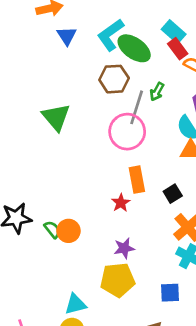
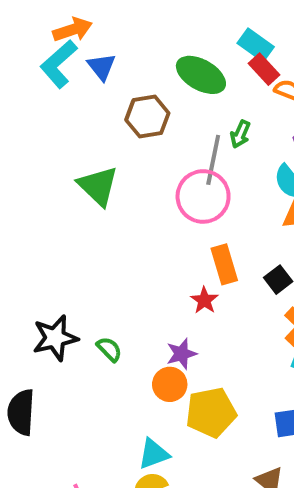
cyan L-shape: (110, 35) -> (59, 64), moved
brown hexagon: (114, 79) -> (147, 117), moved
orange circle: (68, 231) -> (170, 384), moved
purple star: (124, 248) -> (181, 354), moved

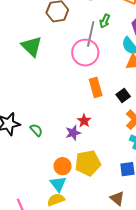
red star: (204, 300) -> (84, 121), moved
orange circle: (170, 384) -> (63, 166), moved
cyan triangle: (154, 454) -> (58, 184), turned -48

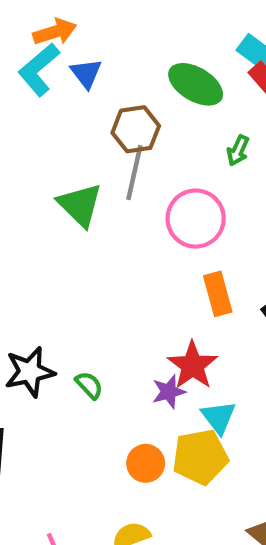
gray line: (91, 34) -> (134, 172), moved
red star: (84, 121) -> (192, 365), size x1.6
cyan triangle: (58, 184) -> (219, 417), moved

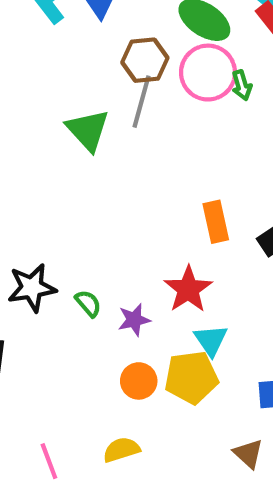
green arrow: (238, 151) -> (242, 85), turned -44
pink circle: (196, 219) -> (208, 73), moved
purple star: (169, 392) -> (134, 320), moved

